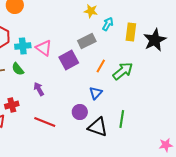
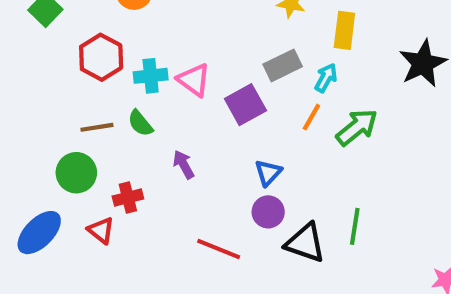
cyan arrow: (108, 24) -> (326, 78), moved
yellow rectangle: (131, 32) -> (344, 30), moved
blue triangle: (96, 93) -> (268, 173), moved
red line: (45, 122) -> (219, 249), moved

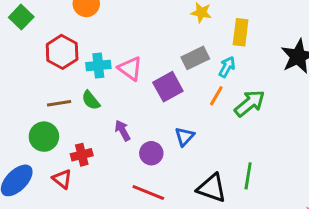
purple circle: (268, 212) -> (151, 153), moved

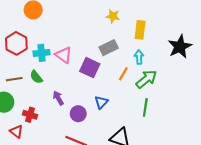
cyan arrow: (227, 67) -> (139, 57), moved, turned -32
purple square: (168, 87) -> (90, 68), turned -36
red cross: (82, 155) -> (30, 115), turned 32
green line: (248, 176) -> (145, 107), moved

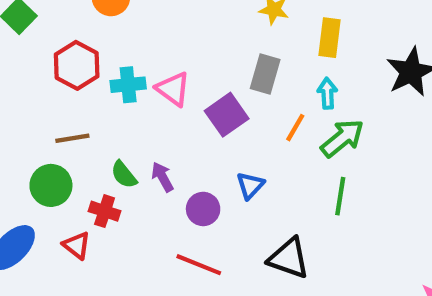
gray rectangle: (109, 48) -> (265, 74), turned -48
purple square: (90, 68) -> (227, 115), turned 30
green semicircle: (36, 77) -> (124, 175), moved

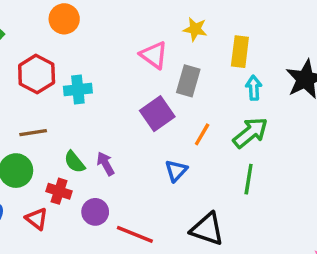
pink triangle: (173, 89) -> (154, 55), moved
cyan arrow: (327, 93) -> (254, 88), moved
orange line: (295, 128) -> (202, 134), moved
purple circle: (203, 209) -> (95, 212), moved

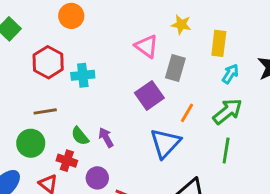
cyan arrow: (254, 88) -> (230, 74), turned 36
blue triangle: (176, 171) -> (165, 143), size x1.6

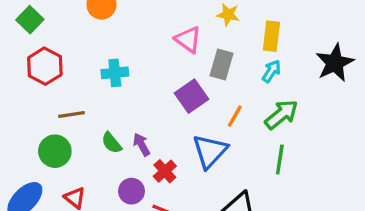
red hexagon: (48, 62) -> (45, 66), moved
cyan arrow: (230, 74) -> (271, 71), moved
red cross: (67, 161) -> (165, 171), moved, turned 30

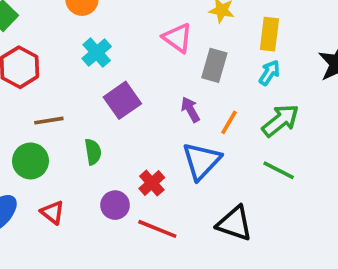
cyan cross: (115, 73) -> (97, 53), moved, turned -35
purple square: (191, 96) -> (122, 100), moved
green semicircle: (111, 143) -> (93, 152), turned -150
purple arrow: (141, 144) -> (190, 110), moved
green line: (280, 159) -> (279, 170), turned -72

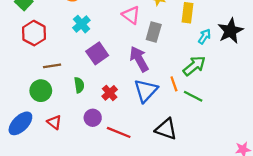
cyan arrow: (269, 73) -> (204, 36), moved
purple arrow: (190, 110) -> (139, 59), size x1.6
orange line: (229, 122) -> (174, 84), moved, turned -49
red cross: (152, 183) -> (110, 93), moved

